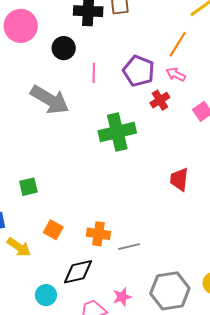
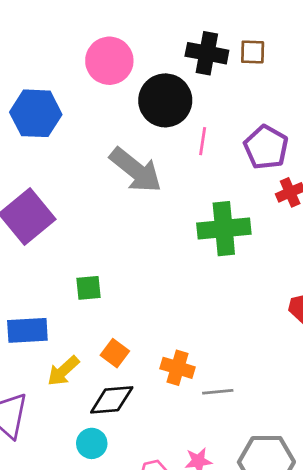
black circle: (64, 48) -> (165, 100), size x1.6
yellow arrow: (19, 247) -> (63, 371), turned 95
black diamond: (78, 272) -> (112, 400), moved

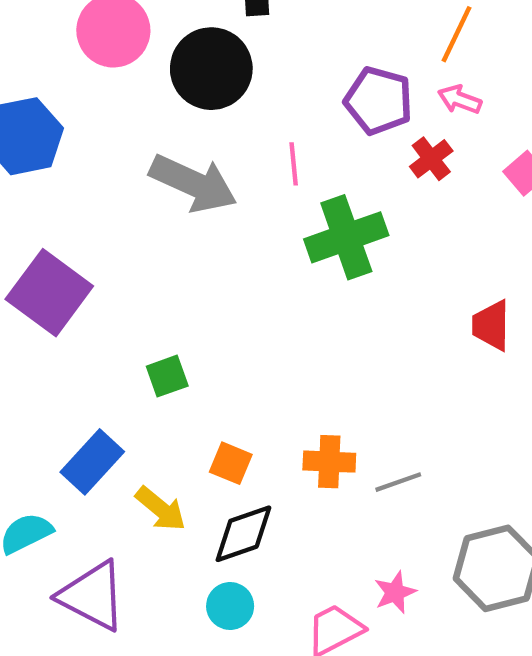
pink line: (203, 141) -> (294, 164), moved
blue rectangle: (27, 330) -> (92, 462), turned -30
yellow arrow: (63, 371) -> (161, 509), turned -84

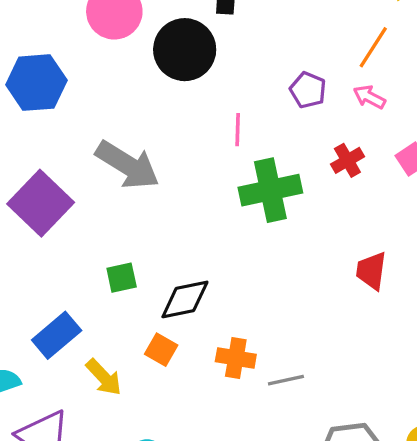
purple pentagon: (379, 101) -> (308, 90), size x0.7
red cross: (431, 159) -> (347, 160), moved
gray arrow: (193, 183) -> (127, 165), moved
black diamond: (243, 534) -> (185, 299), moved

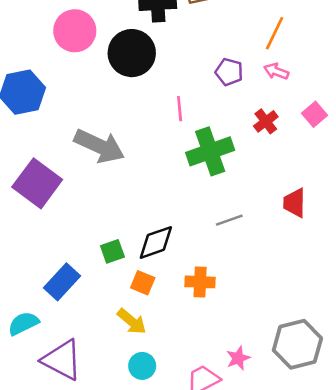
green square: (122, 278) -> (112, 251), moved
yellow arrow: (104, 377) -> (132, 321), moved
gray line: (286, 380) -> (229, 220), moved

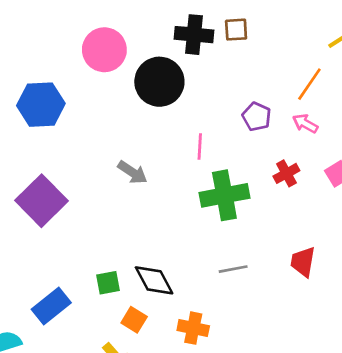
gray arrow: (99, 146) -> (132, 172), moved, size x0.6
black diamond: (156, 242) -> (154, 280), turned 72

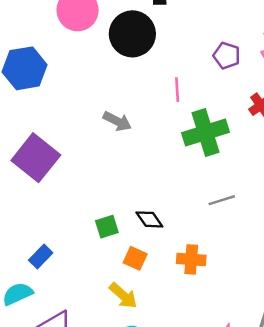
black diamond: (154, 280) -> (149, 219), size x0.7
blue rectangle: (51, 306) -> (41, 256), moved, size x0.7

